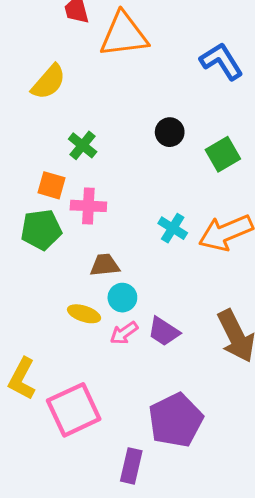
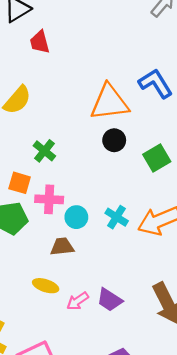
orange triangle: (124, 35) -> (109, 102), moved
cyan circle: (122, 298) -> (76, 217), moved

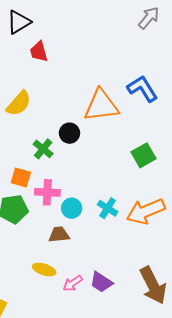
black circle: (114, 140) -> (69, 133), moved

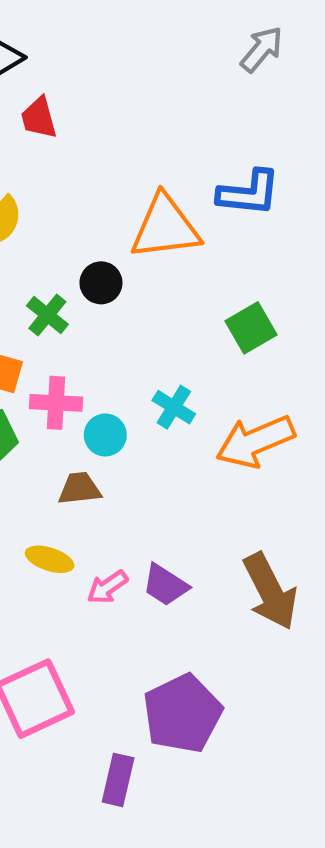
blue L-shape: (142, 89) -> (249, 193), turned 128
cyan cross: (108, 208) -> (174, 407), moved

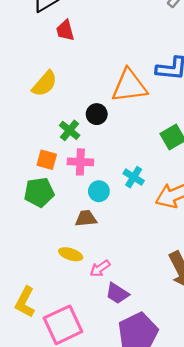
pink cross: (56, 403) -> (80, 162), moved
purple trapezoid: (165, 585) -> (117, 293), moved

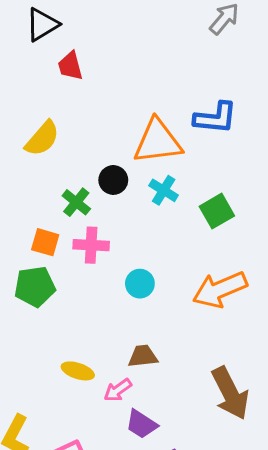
cyan cross: (134, 177) -> (164, 190), moved
cyan circle: (99, 191) -> (140, 284), moved
brown trapezoid: (86, 218) -> (143, 356), moved

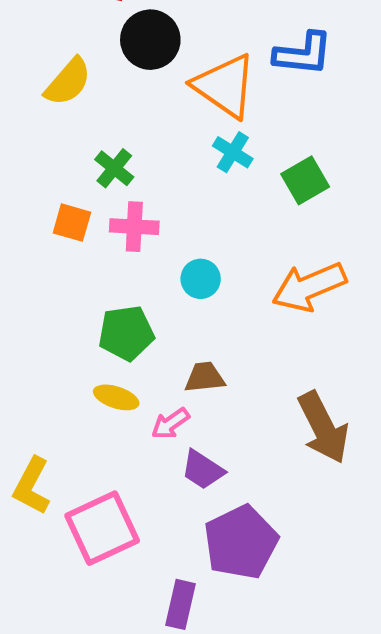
orange triangle: (158, 142) -> (225, 86), turned 42
black circle: (113, 180) -> (150, 40), moved, size x1.5
green pentagon: (35, 287) -> (126, 333), moved

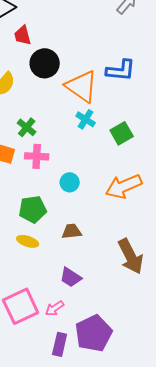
pink arrow: (170, 424) -> (55, 308), moved
purple pentagon: (241, 542) -> (94, 333), moved

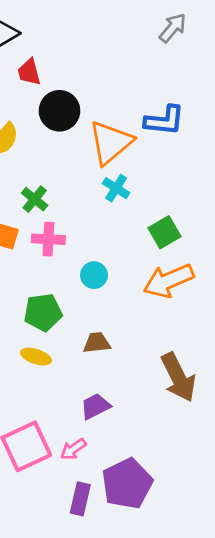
orange triangle: (82, 86) -> (111, 143), turned 45
green square: (122, 133) -> (164, 232), moved
purple trapezoid: (71, 277) -> (95, 406), turned 120

